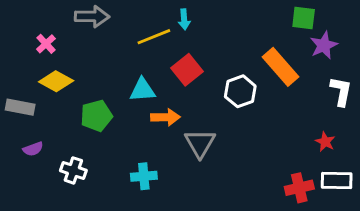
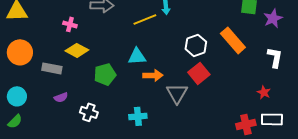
pink cross: (46, 44) -> (70, 24), turned -32
purple star: (324, 45) -> (273, 18), moved
red square: (187, 70) -> (199, 73), moved
white hexagon: (240, 91) -> (196, 45), moved

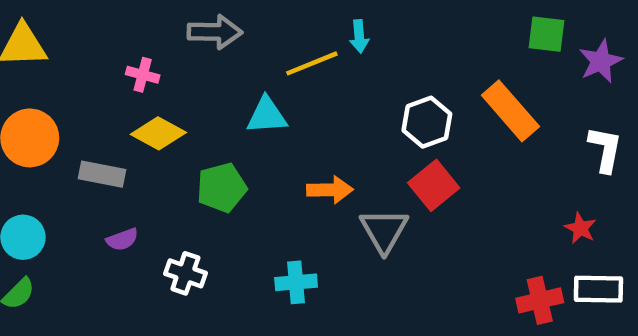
cyan triangle: (137, 56) -> (267, 115), moved

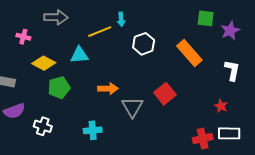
white hexagon: (427, 122) -> (144, 44), moved
yellow diamond: (158, 133) -> (44, 63), moved
red square: (434, 185) -> (165, 94), moved
purple semicircle: (122, 239) -> (14, 111), size x1.5

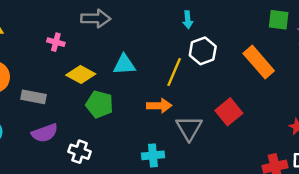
cyan arrow: (121, 19) -> (188, 20), moved
yellow line: (100, 32) -> (174, 72), moved, turned -45
green pentagon: (59, 88) -> (99, 104), turned 30
cyan cross: (93, 130) -> (153, 155), moved

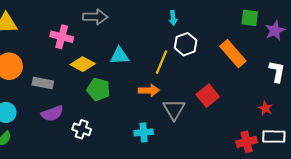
pink cross: (56, 42) -> (62, 37), size x1.5

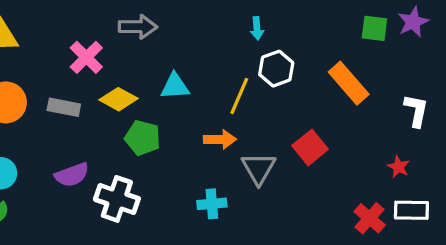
purple star: (275, 31) -> (413, 22), moved
pink cross: (62, 37) -> (86, 57), turned 30
gray rectangle: (43, 83) -> (64, 107), moved
white cross: (82, 129) -> (117, 199), size x1.5
red cross: (247, 142) -> (370, 218), turned -36

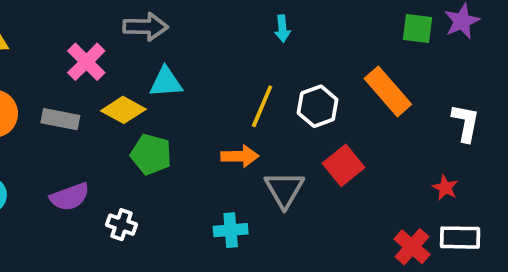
white hexagon: (276, 69) -> (318, 106), moved
cyan triangle: (175, 86) -> (166, 82), moved
white cross: (117, 199) -> (121, 225), size x0.6

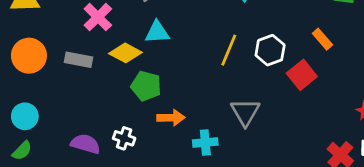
orange rectangle: (388, 91) -> (322, 39), size x0.6
orange arrow: (240, 156) -> (171, 118), moved
red square: (343, 165) -> (302, 75), moved
purple semicircle: (70, 197) -> (85, 144), moved, turned -144

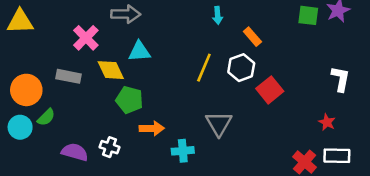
orange rectangle: (322, 39) -> (252, 37), moved
yellow diamond: (125, 53) -> (111, 70), turned 36
orange circle: (29, 56) -> (26, 90), moved
green semicircle: (22, 151) -> (46, 117), moved

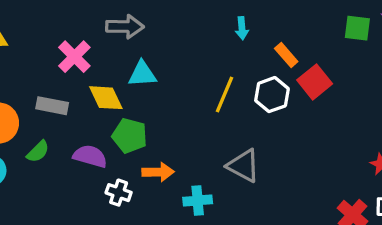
red square: (270, 90) -> (315, 82), moved
green semicircle: (46, 117) -> (38, 151), moved
gray triangle: (219, 123) -> (243, 166), turned -32
white cross: (110, 147) -> (119, 193), moved
purple semicircle: (75, 152) -> (90, 156), moved

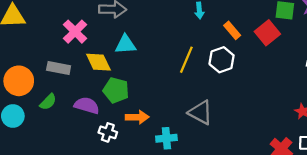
red square: (315, 82) -> (267, 33), moved

